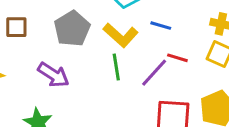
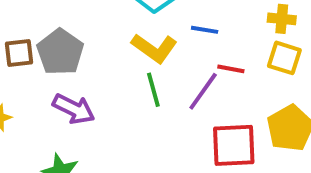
gray pentagon: (72, 29) -> (60, 52), moved

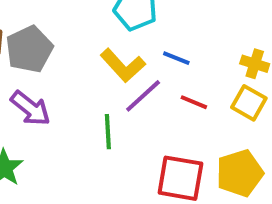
green line: (153, 90) -> (108, 132), moved
purple line: (203, 91) -> (143, 96), moved

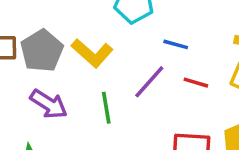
yellow L-shape: (123, 65) -> (92, 53), moved
green line: (108, 132) -> (106, 108), moved

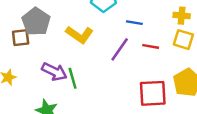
gray pentagon: (42, 51) -> (36, 22), moved
green line: (106, 108) -> (73, 78), moved

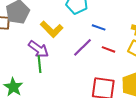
purple arrow: (54, 72) -> (38, 49), moved

